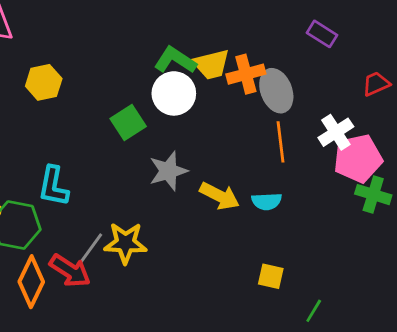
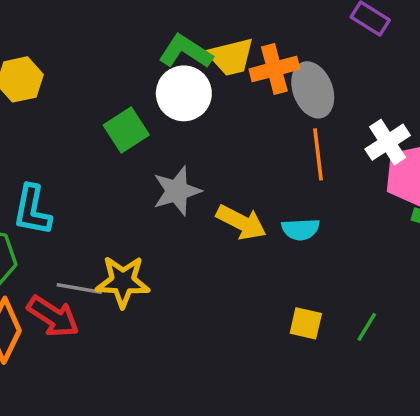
gray line: (91, 249) -> (79, 289), turned 64
green line: (314, 311) -> (367, 327), moved

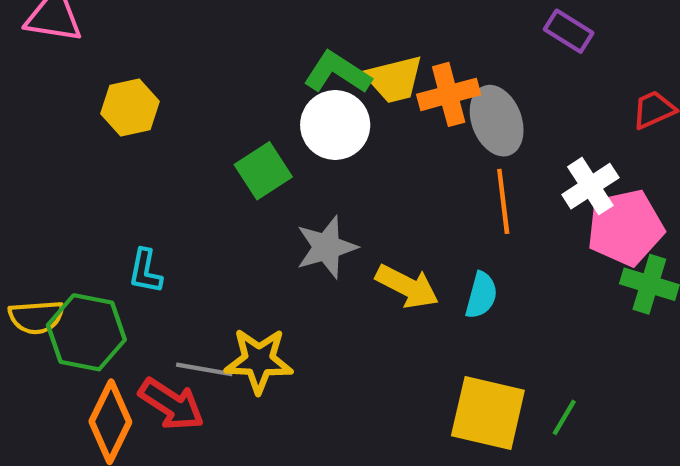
cyan L-shape: (32, 210) -> (145, 271), size x0.7
cyan semicircle: (301, 229) -> (481, 295), turned -72
yellow square: (306, 323) -> (488, 413), size x1.8

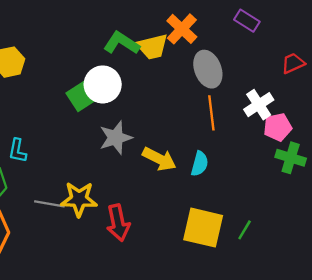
orange cross: (449, 94) -> (182, 29), moved, turned -32
white circle: (335, 125) -> (103, 84), moved
pink pentagon: (625, 228) -> (278, 127), size x0.7
red arrow: (172, 404) -> (118, 223), moved, turned 45

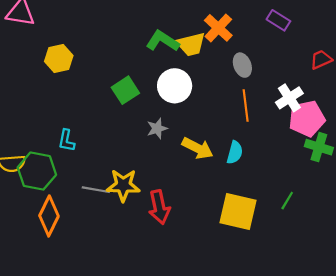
gray ellipse: (208, 69) -> (242, 65), size x0.7
white circle: (103, 84) -> (175, 86), moved
pink pentagon: (278, 127) -> (307, 119), size x1.4
gray star: (116, 138) -> (157, 128), size x0.7
green line: (245, 230) -> (287, 201), moved

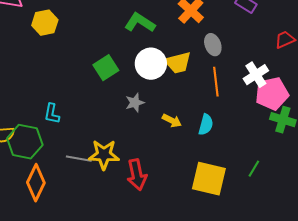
yellow trapezoid: (191, 44) -> (178, 63), moved
yellow hexagon: (59, 59) -> (45, 23), moved
yellow arrow: (198, 148) -> (172, 121), size x0.7

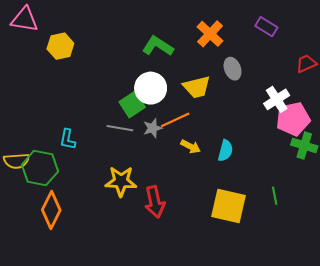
white circle: (151, 64) -> (151, 88), moved
green square: (106, 68) -> (132, 105), moved
orange line: (216, 82) -> (175, 120), moved, turned 72
gray line: (79, 159) -> (120, 128), moved
green line: (254, 169) -> (275, 196), turned -42

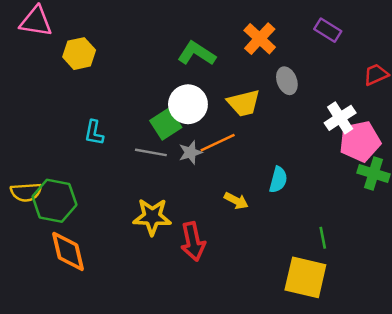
cyan L-shape: (68, 139) -> (94, 133), moved
yellow arrow: (191, 147) -> (236, 201), moved
green line: (275, 196) -> (323, 238), moved
yellow square: (228, 206) -> (305, 277), moved
orange diamond: (51, 210) -> (68, 251), turned -39

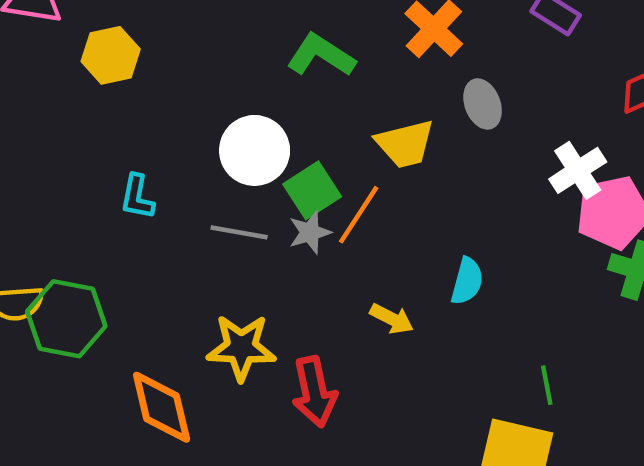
white circle: (188, 104) -> (255, 150), moved
green square: (166, 124) -> (312, 190), moved
orange line: (218, 143) -> (359, 215), turned -32
orange diamond: (68, 251) -> (162, 407), moved

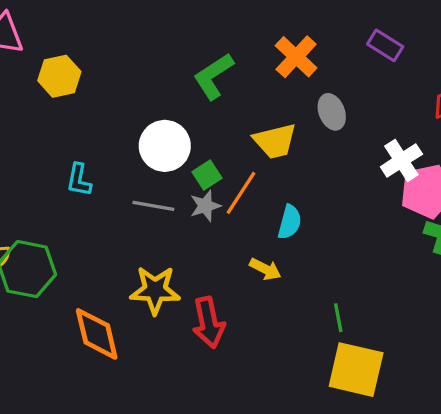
green L-shape: (321, 55) -> (213, 76), turned -66
green square: (312, 190) -> (207, 175), size x0.7
cyan semicircle: (467, 281) -> (290, 222), moved
green line: (547, 385) -> (338, 318), moved

